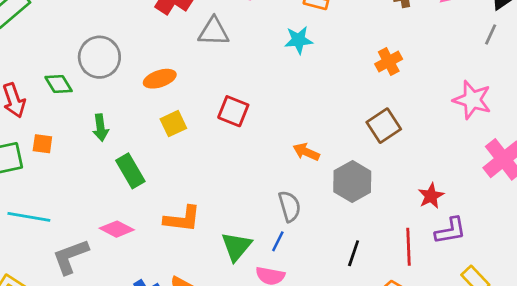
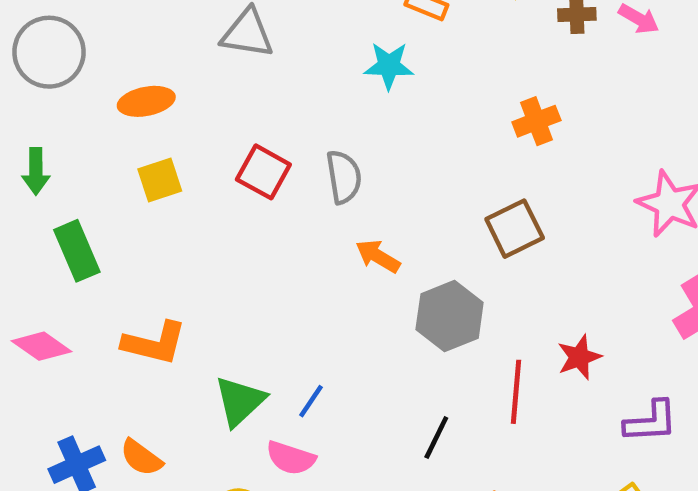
gray semicircle: (290, 206) -> (344, 177), moved
purple L-shape: (450, 231) -> (651, 422), moved
red line: (409, 247) -> (516, 392), moved

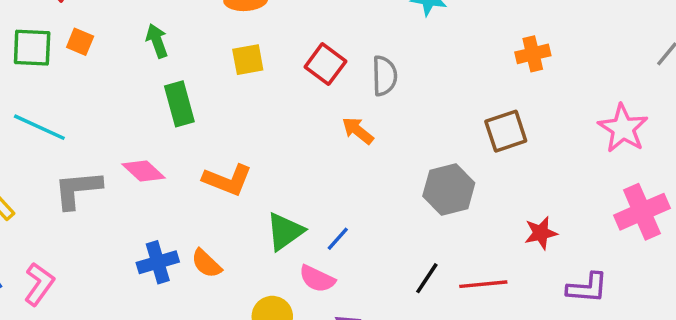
green arrow: (36, 171) -> (157, 41), turned 152
orange arrow: (378, 256) -> (358, 131), moved
red line: (516, 392) -> (483, 284), moved, turned 72

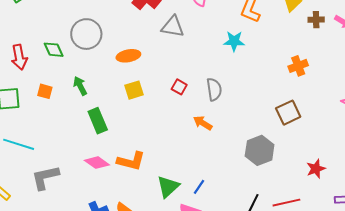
orange square: (80, 42) -> (45, 91), moved
red square: (325, 64) -> (179, 87), size x0.7
pink diamond: (144, 171) -> (97, 163), moved

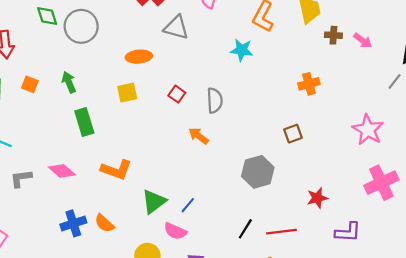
green diamond: (54, 50) -> (47, 16), moved
orange ellipse: (128, 56) -> (139, 57), moved
brown square: (288, 113) -> (293, 134), size x0.7
pink diamond: (97, 163) -> (62, 171), moved
gray L-shape: (45, 177) -> (21, 178), size x0.7

